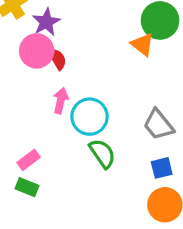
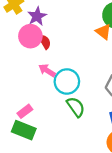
pink arrow: (61, 101) -> (47, 70), turned -70
green rectangle: (27, 187) -> (24, 130), size x1.5

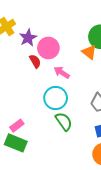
pink circle: (30, 36) -> (48, 48), moved
pink arrow: (47, 70) -> (62, 72), moved

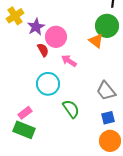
cyan circle: (56, 98) -> (48, 84), moved

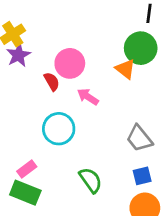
purple star: (36, 27) -> (18, 55), moved
green semicircle: (71, 109) -> (91, 180), moved

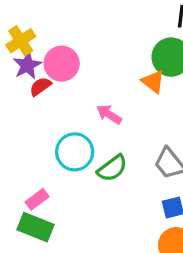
pink circle: (70, 63) -> (62, 64), moved
red semicircle: (52, 81) -> (40, 86), moved, turned -96
green semicircle: (91, 180) -> (112, 168), moved, turned 88

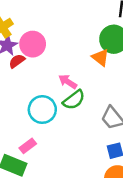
green semicircle: (112, 168) -> (74, 100), moved
pink rectangle: (37, 199) -> (28, 146), moved

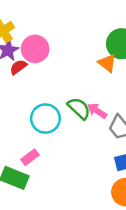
pink arrow: (68, 82) -> (97, 111), moved
green semicircle: (74, 100) -> (79, 108), turned -100

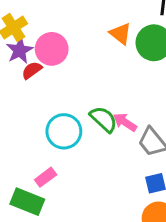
orange triangle: (107, 63) -> (120, 34), moved

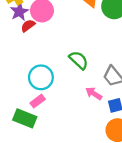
pink arrow: (125, 122) -> (94, 94), moved
cyan circle: (64, 131) -> (41, 77), moved

